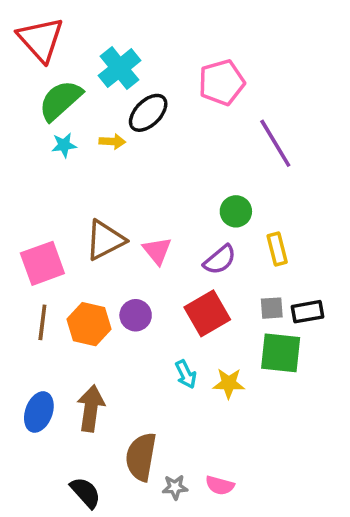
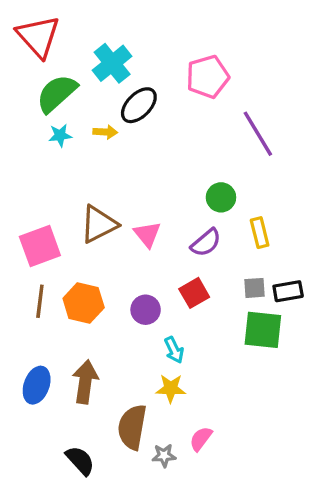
red square: (207, 313) -> (194, 293), size x0.7
purple circle: (136, 315) -> (146, 310), moved
yellow star: (229, 383) -> (171, 388), moved
pink semicircle: (220, 485) -> (201, 439), moved, turned 112

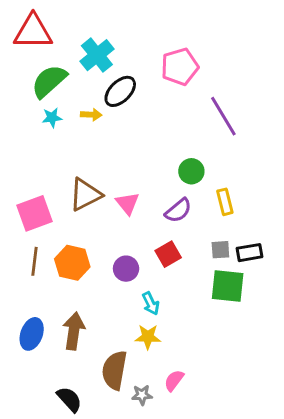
red triangle: (38, 36) -> (33, 32), turned -48

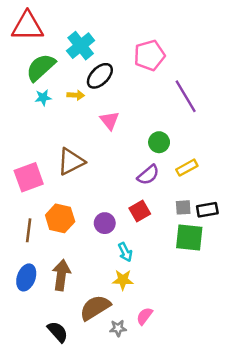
yellow rectangle: (225, 202) -> (187, 168), turned 75
pink triangle: (127, 203) -> (110, 120), moved
brown line: (35, 261) -> (29, 230), moved
brown semicircle: (114, 370) -> (95, 308), turned 48

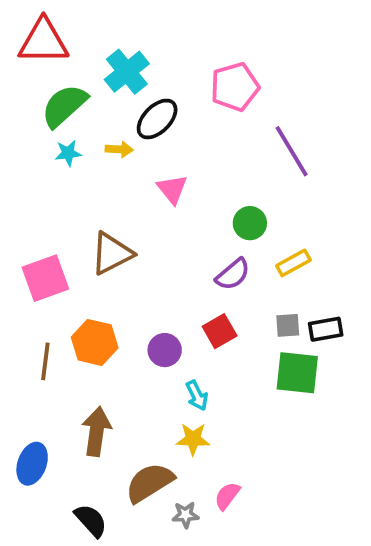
blue ellipse: (26, 277) -> (32, 464), moved

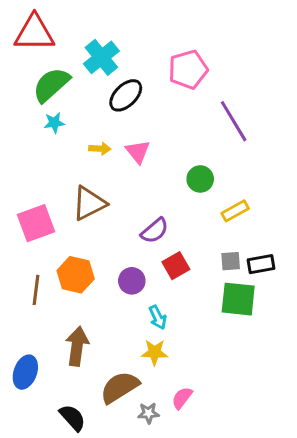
yellow arrow: (119, 149) -> (100, 149), moved
purple semicircle: (233, 274) -> (155, 231), moved

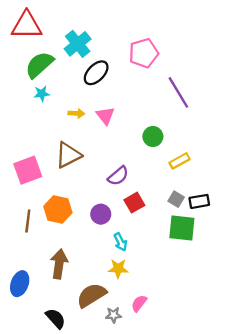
gray square: (231, 261) -> (176, 199), turned 35

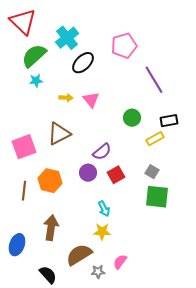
red triangle: (27, 25) -> (23, 22), turned 44
black rectangle: (199, 201) -> (169, 121), moved
purple circle: (101, 214) -> (88, 173), moved

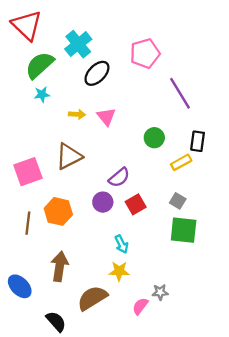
black rectangle: (169, 121) -> (198, 141), turned -72
blue ellipse: (17, 245) -> (20, 286), turned -65
gray star: (98, 272) -> (160, 292), moved

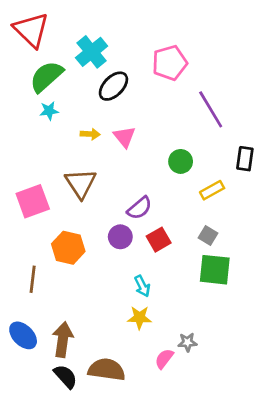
black rectangle: (198, 141) -> (245, 159), moved
brown triangle: (69, 156) -> (81, 183), turned -36
brown line: (28, 223) -> (33, 279), moved
brown arrow: (60, 266) -> (63, 340), moved
brown semicircle: (92, 298) -> (107, 370), moved, turned 40

